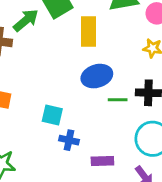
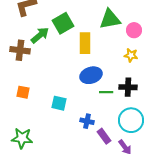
blue cross: (69, 140) -> (87, 121), moved
purple rectangle: (102, 161) -> (104, 136), moved, turned 56

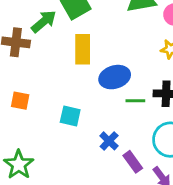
yellow rectangle: (85, 43) -> (83, 49), moved
blue cross: (87, 121) -> (109, 141), turned 32
green star: (22, 138) -> (19, 165), turned 30

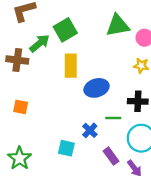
green line: (135, 101) -> (113, 118), moved
cyan square: (70, 116) -> (66, 148), moved
blue cross: (109, 141) -> (90, 130), moved

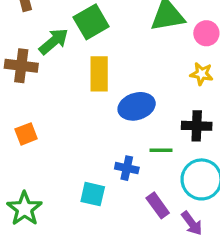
orange square: (21, 107) -> (26, 134), turned -32
blue cross: (90, 130) -> (127, 168), turned -32

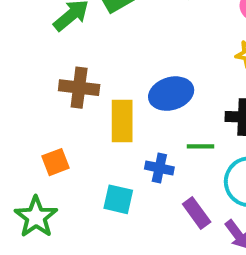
brown cross: (21, 66) -> (79, 88), moved
yellow rectangle: (99, 74) -> (122, 121), moved
orange square: (26, 134) -> (56, 162), moved

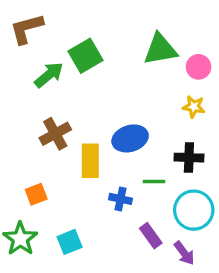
brown cross: (79, 88) -> (55, 134), turned -36
cyan square: (118, 199) -> (70, 242), moved, turned -35

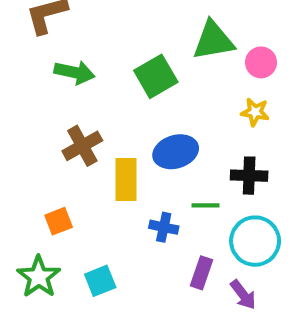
green square: (85, 56) -> (156, 76), moved
green arrow: (49, 75) -> (74, 72), turned 52
purple rectangle: (151, 236) -> (201, 273), turned 55

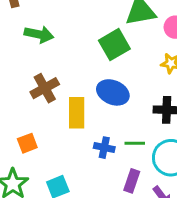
green square: (156, 76) -> (114, 45), moved
blue ellipse: (176, 152) -> (113, 92), turned 40
green line: (205, 205) -> (135, 143), moved

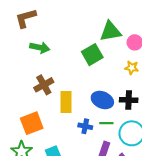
blue ellipse: (113, 92) -> (102, 100), moved
orange square: (27, 143) -> (32, 123), size x1.6

